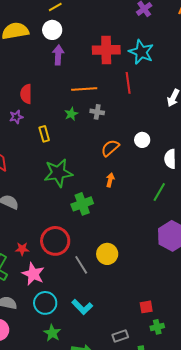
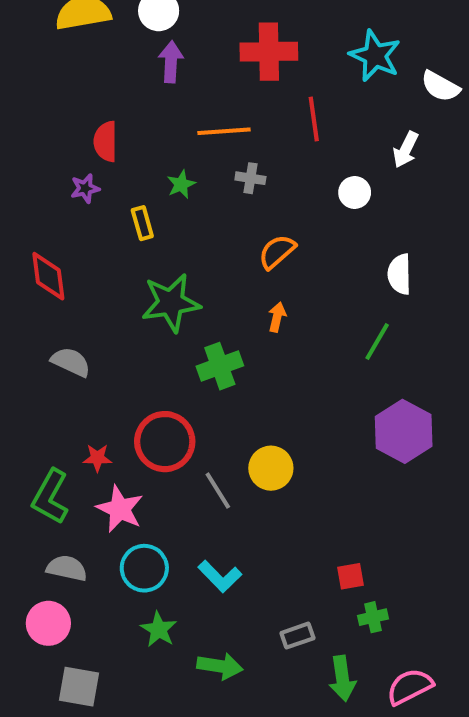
cyan star: (141, 52) -> (375, 56), moved
green star: (71, 114) -> (181, 184), moved
white circle: (142, 140) -> (355, 192), moved

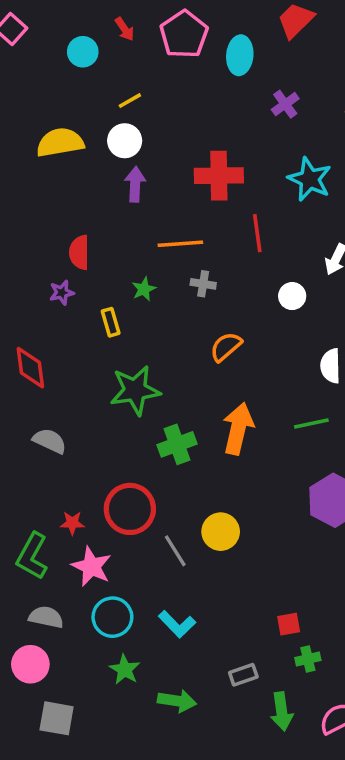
orange arrow: (277, 317) -> (238, 429), moved, size x2.0
green line: (377, 342) -> (311, 423), turned 48

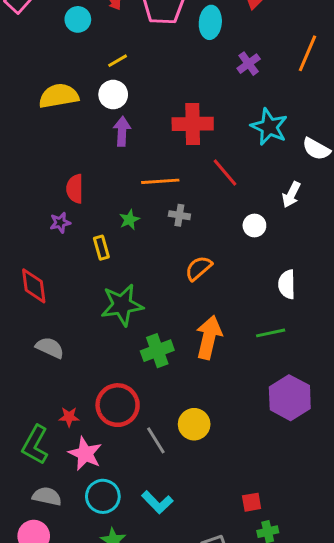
red line: (257, 233) -> (225, 173), turned -32

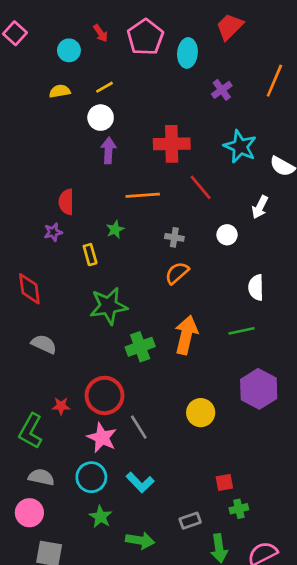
yellow semicircle: (59, 96) -> (60, 91), moved, size x0.6
gray cross: (179, 215) -> (174, 237), moved
yellow circle: (194, 424) -> (201, 413), moved
pink star: (85, 454) -> (102, 438), moved

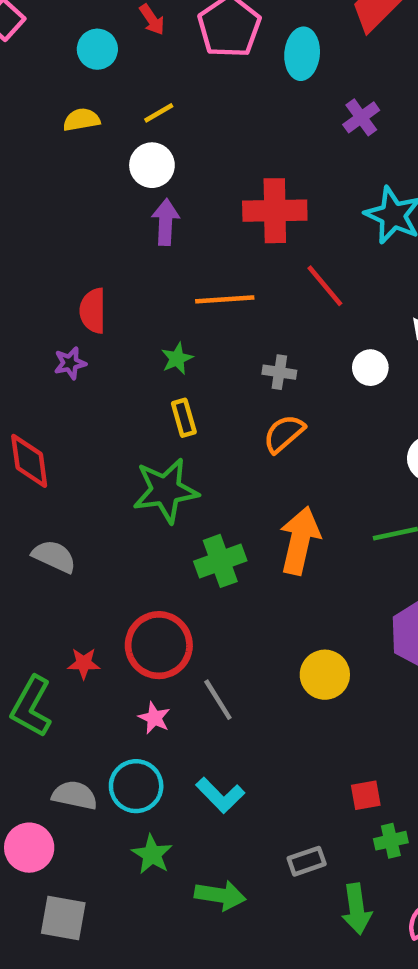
yellow rectangle: (90, 255) -> (184, 418), moved
pink star: (102, 438) -> (154, 718), size x0.6
gray semicircle: (41, 477) -> (75, 795), moved

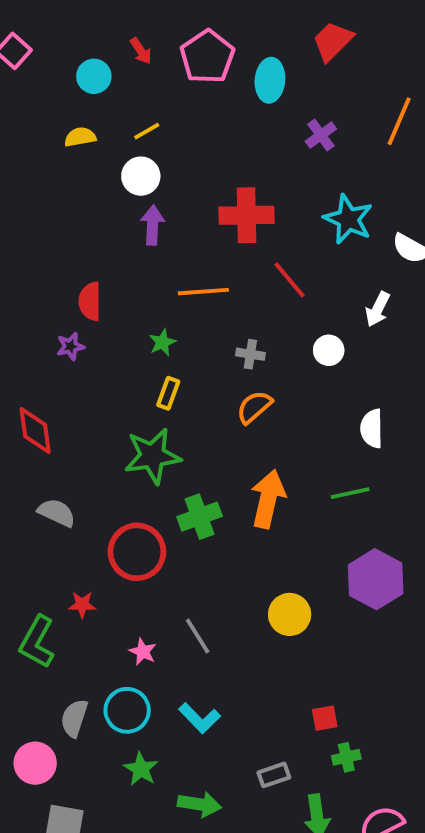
yellow rectangle: (184, 418) -> (168, 393), turned 36
red circle: (159, 645) -> (137, 552), moved
gray semicircle: (75, 795) -> (74, 718), turned -84

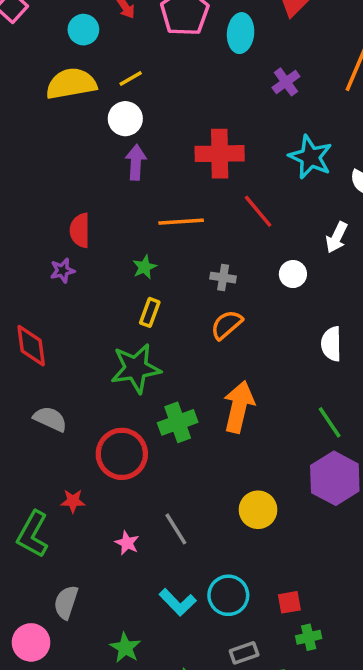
yellow semicircle: (80, 137) -> (71, 84), size x1.8
green line: (350, 493) -> (330, 422), moved, turned 68
cyan circle: (127, 710) -> (228, 595), moved

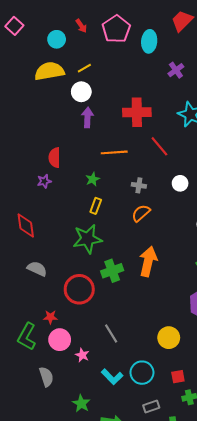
yellow circle: (258, 510) -> (169, 338), moved
pink star: (127, 543) -> (82, 355), moved
gray semicircle: (66, 602) -> (46, 377), turned 144
pink circle: (31, 642) -> (60, 340), moved

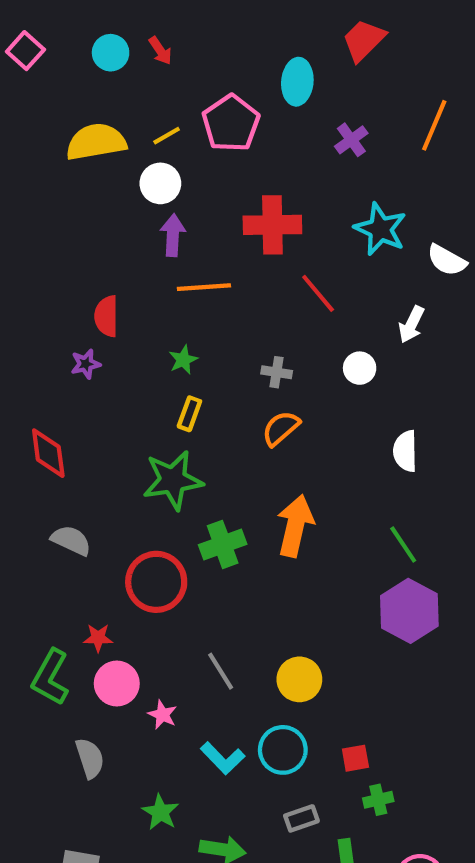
pink pentagon: (116, 29) -> (231, 123), moved
cyan circle: (57, 39) -> (111, 53), moved
orange line: (114, 152) -> (204, 287), moved
yellow circle: (169, 338) -> (299, 679), moved

